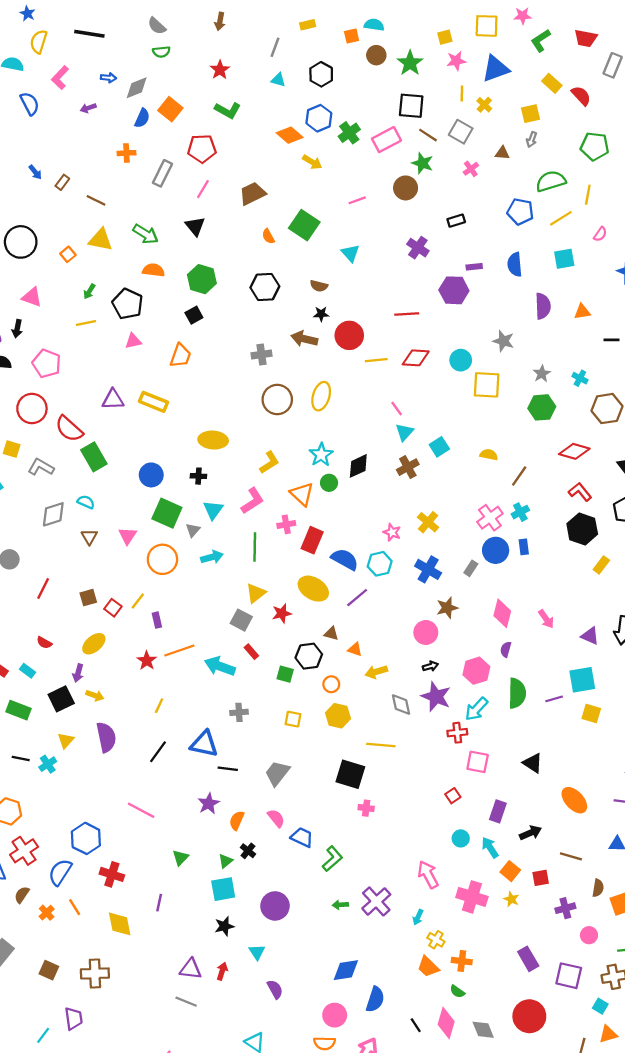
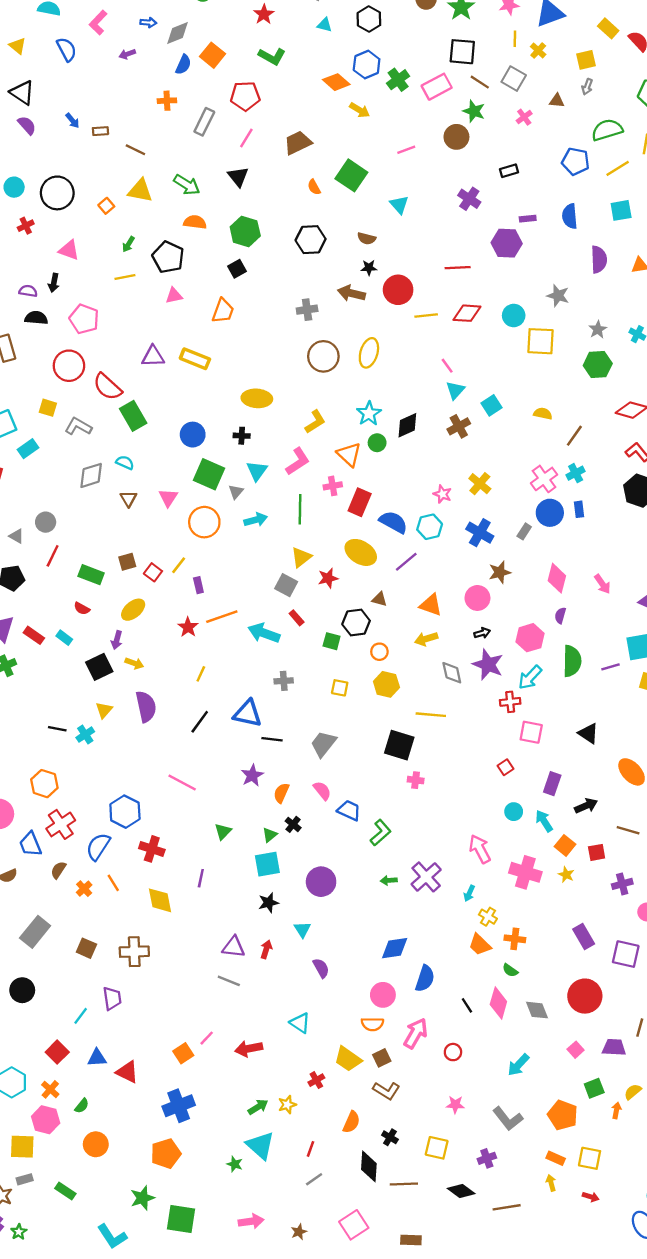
brown rectangle: (62, 182) -> (100, 131), turned 49
red line: (43, 589) -> (53, 556), moved
orange triangle: (355, 649) -> (431, 605), moved, size x1.5
green rectangle: (18, 710) -> (91, 575), moved

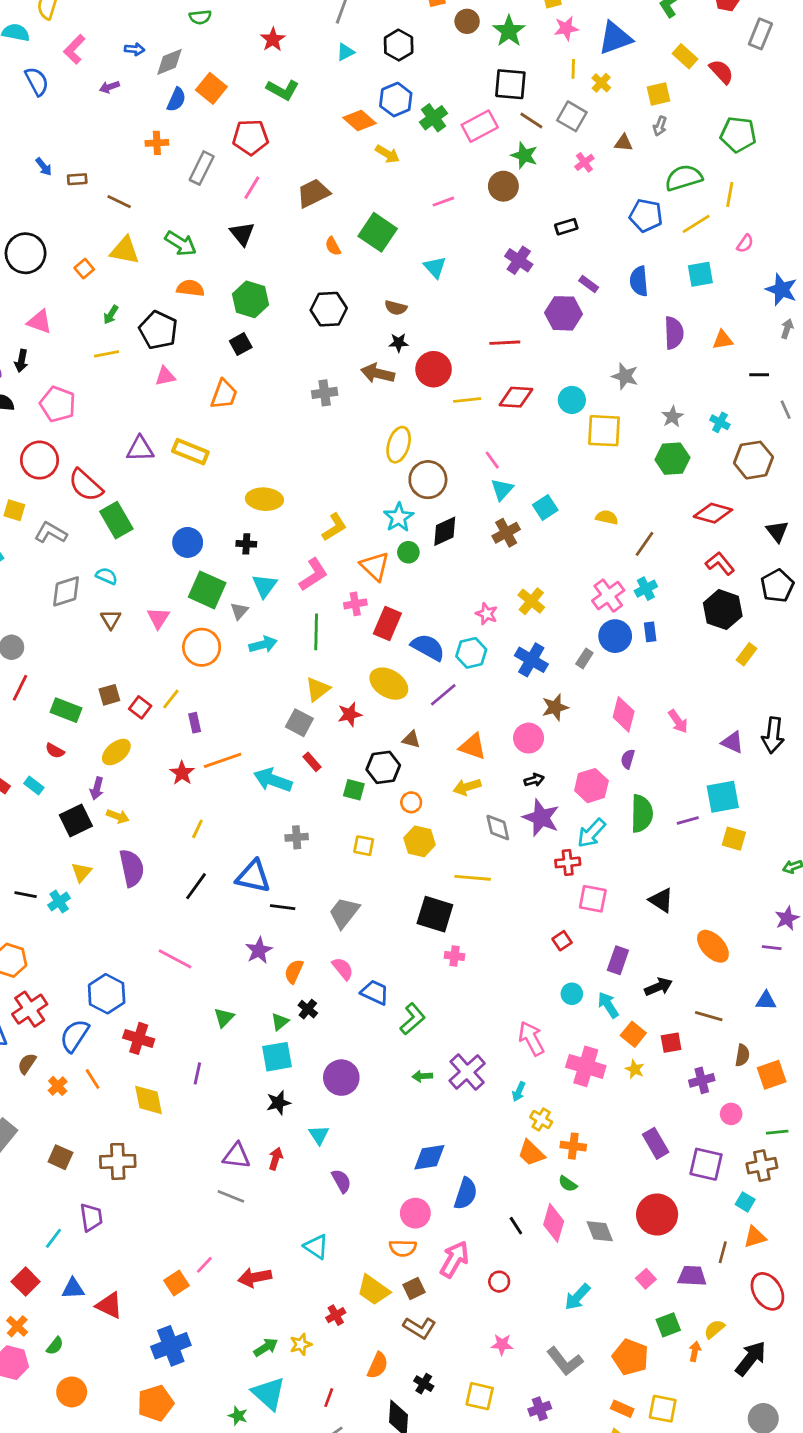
cyan triangle: (325, 25) -> (346, 52), turned -42
purple rectangle: (528, 219) -> (589, 284), turned 42
brown circle: (323, 356) -> (428, 480), moved

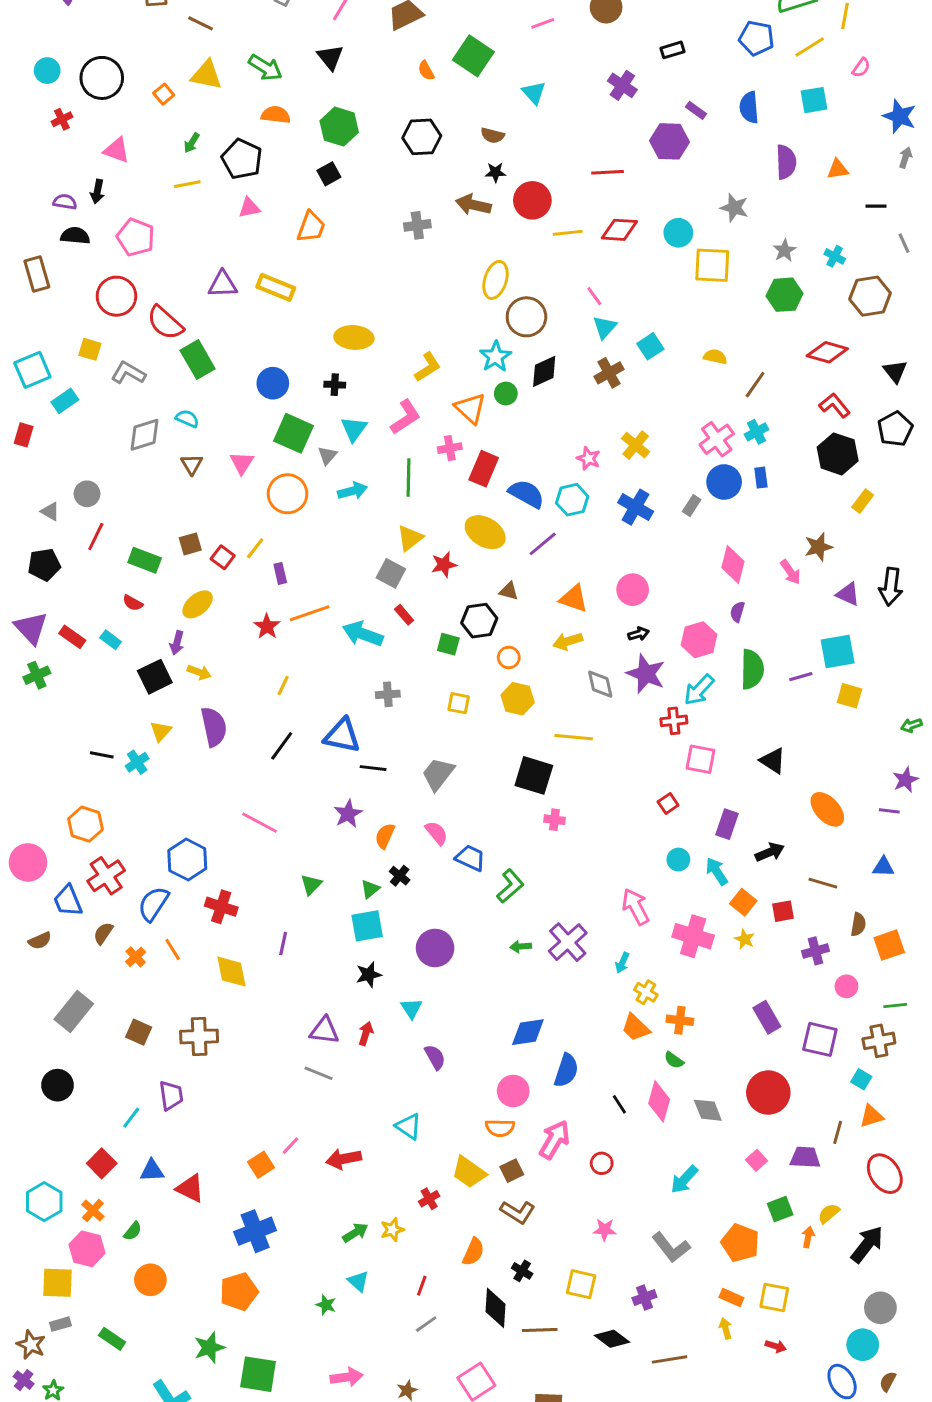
brown star: (555, 707) -> (818, 547), moved
cyan triangle: (269, 1393) -> (358, 1281), size x0.6

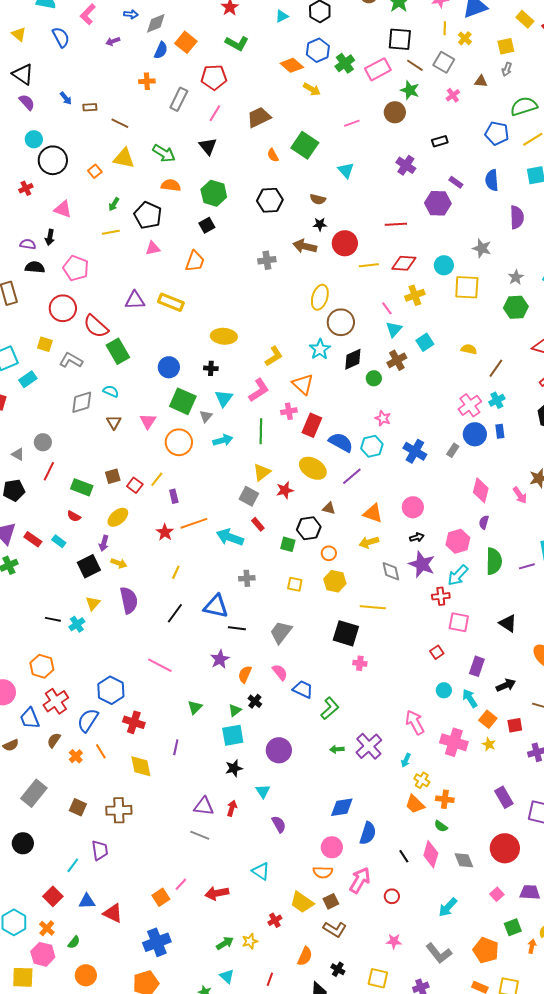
cyan circle: (47, 71) -> (34, 139), moved
green circle: (506, 394) -> (374, 378), moved
yellow cross: (636, 445) -> (415, 295), moved, turned 30

